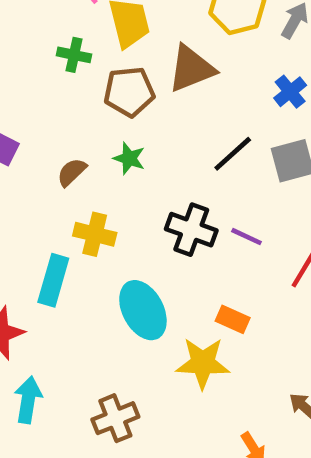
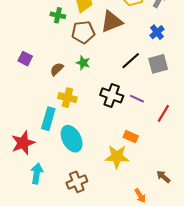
cyan ellipse: (143, 310) -> (72, 139), moved

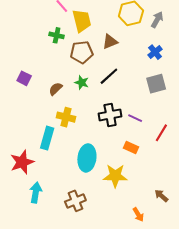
brown triangle: (112, 22) -> (110, 42), size x0.7
black line: (131, 61) -> (109, 76), moved
black cross: (112, 95) -> (110, 115), turned -30
orange rectangle: (131, 137) -> (131, 147), moved
cyan ellipse: (72, 139) -> (87, 158), moved, turned 35

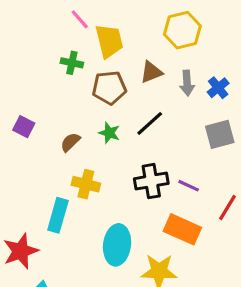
gray arrow: (157, 20) -> (187, 83), moved, turned 147
orange rectangle: (131, 147) -> (182, 229), size x1.6

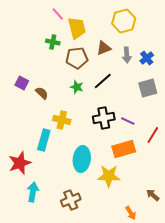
brown semicircle: (70, 142) -> (42, 93), moved, turned 88
orange rectangle: (182, 229) -> (124, 149), turned -40

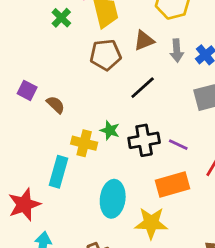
green cross: (53, 42) -> (61, 18), moved, turned 32
green star: (77, 87) -> (110, 130), moved

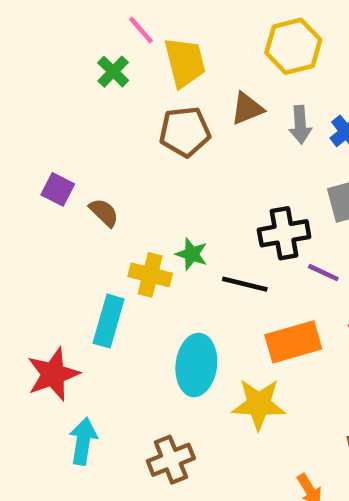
black line: (143, 88) -> (245, 284), moved, turned 56
black cross: (144, 140) -> (284, 233), moved
purple line: (178, 145) -> (323, 273), moved

